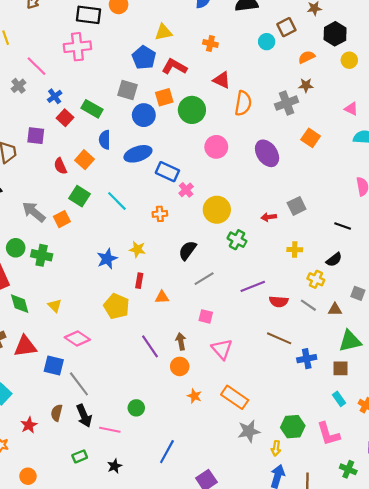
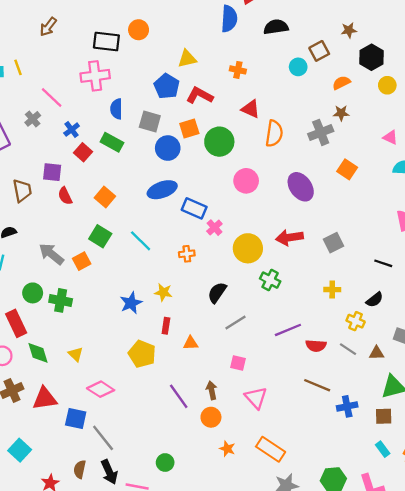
blue semicircle: (105, 140) -> (116, 109), moved
red semicircle: (60, 166) -> (65, 196), moved
red arrow: (269, 217) -> (289, 237), moved, size x1.6

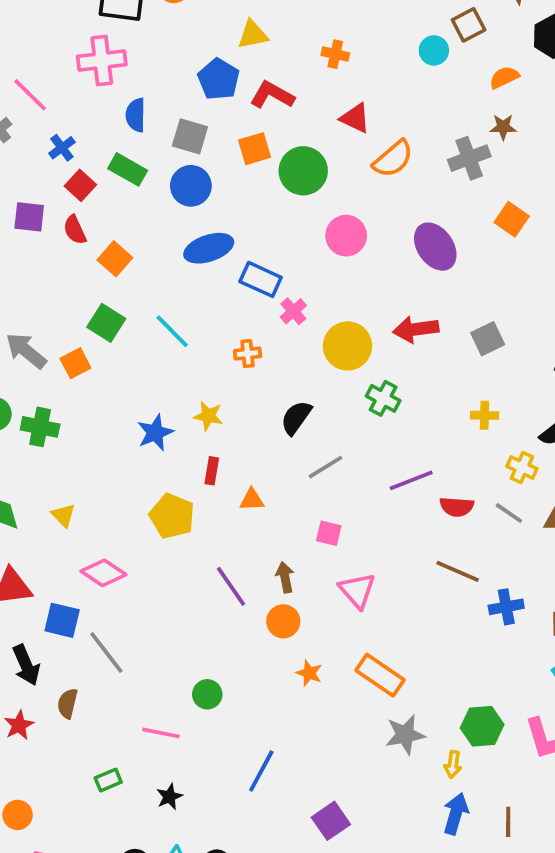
orange semicircle: (274, 133) -> (393, 159), turned 40
blue circle: (168, 148) -> (191, 186), moved
red semicircle: (65, 196) -> (75, 230), moved
black arrow: (109, 472) -> (26, 665), moved

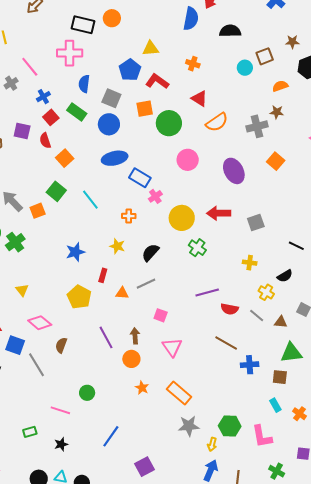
yellow star: (208, 416) -> (117, 246), moved
green cross: (40, 427) -> (15, 242), turned 36
gray line: (326, 467) -> (146, 284), moved
brown semicircle: (67, 703) -> (61, 345), moved

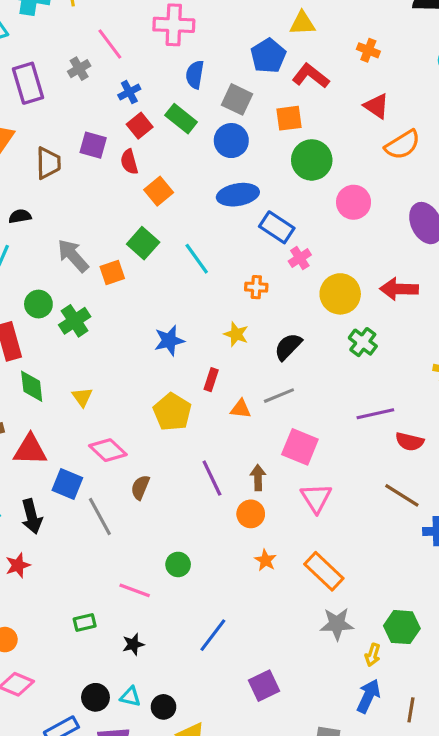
green circle: (169, 123) -> (312, 160), moved
pink square: (161, 315) -> (300, 447), size x1.6

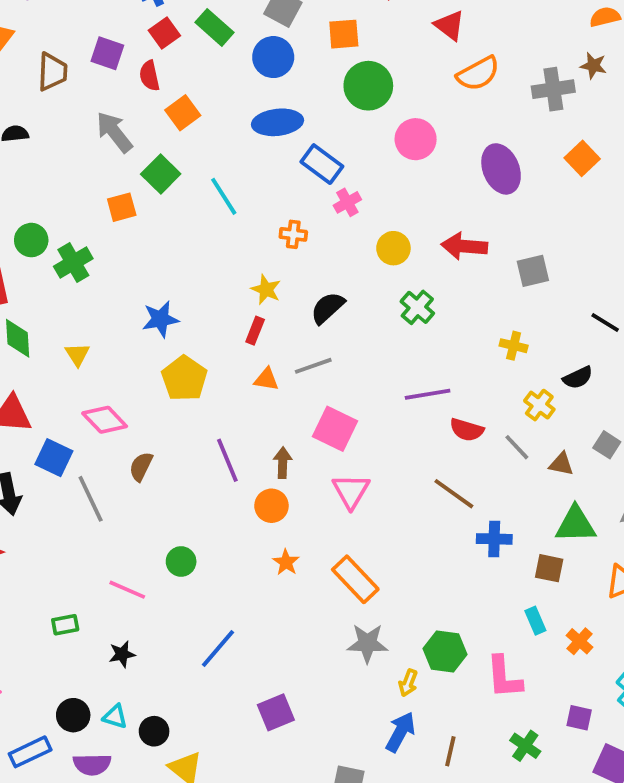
gray arrow: (73, 256) -> (114, 132), moved
yellow circle: (340, 294) -> (393, 248), size x0.7
blue star: (169, 341) -> (160, 319), moved
red rectangle: (211, 380) -> (255, 331), moved

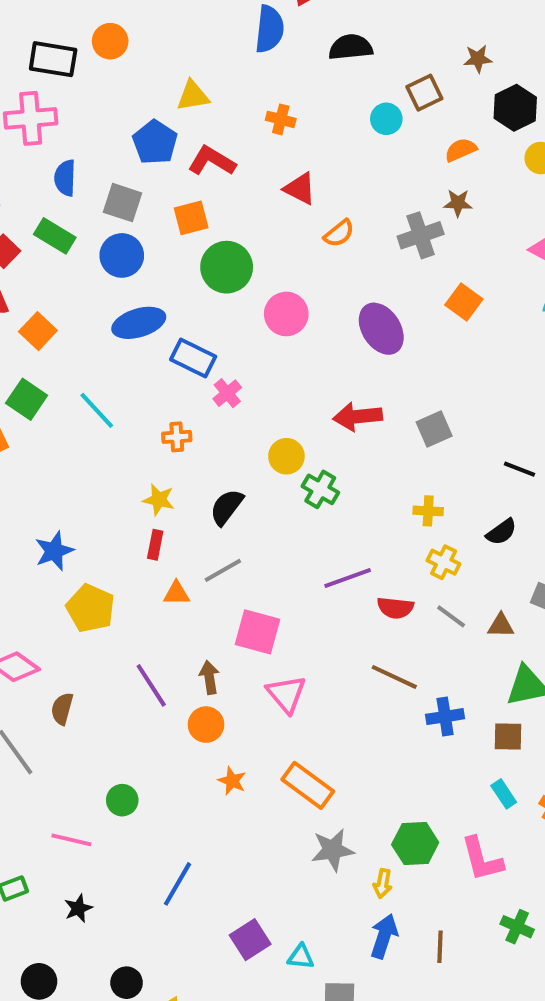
orange semicircle: (478, 74) -> (339, 233), size x0.7
yellow circle: (393, 248) -> (286, 456), moved
yellow cross: (539, 405) -> (444, 562), moved
cyan triangle: (115, 717) -> (301, 957), moved

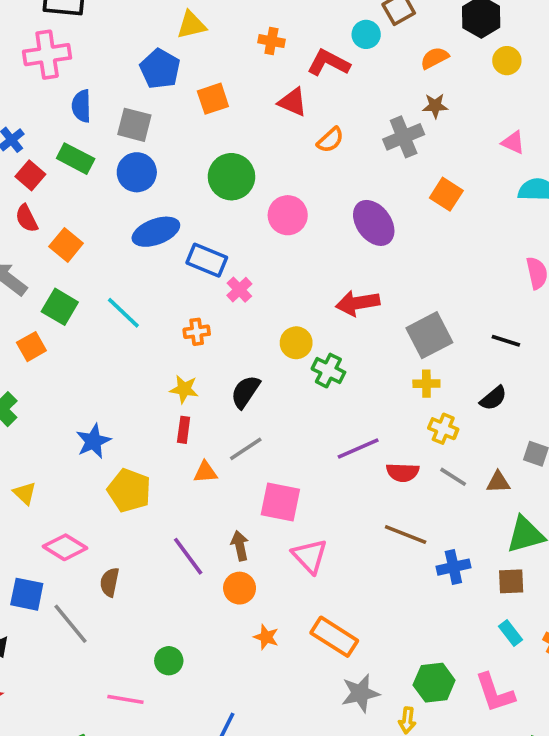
red L-shape: (212, 161) -> (329, 63), moved
orange square: (191, 218) -> (213, 99), moved
gray square: (434, 429) -> (429, 335), moved, size x1.4

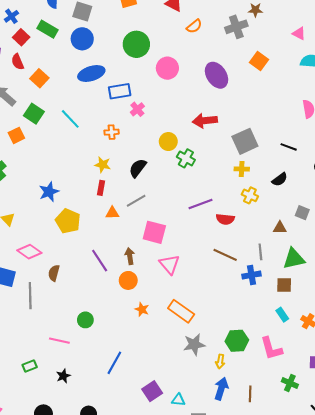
blue rectangle: (207, 260) -> (120, 91), turned -35
gray line: (453, 477) -> (260, 252), moved, turned 49
gray line: (70, 624) -> (30, 296), turned 35

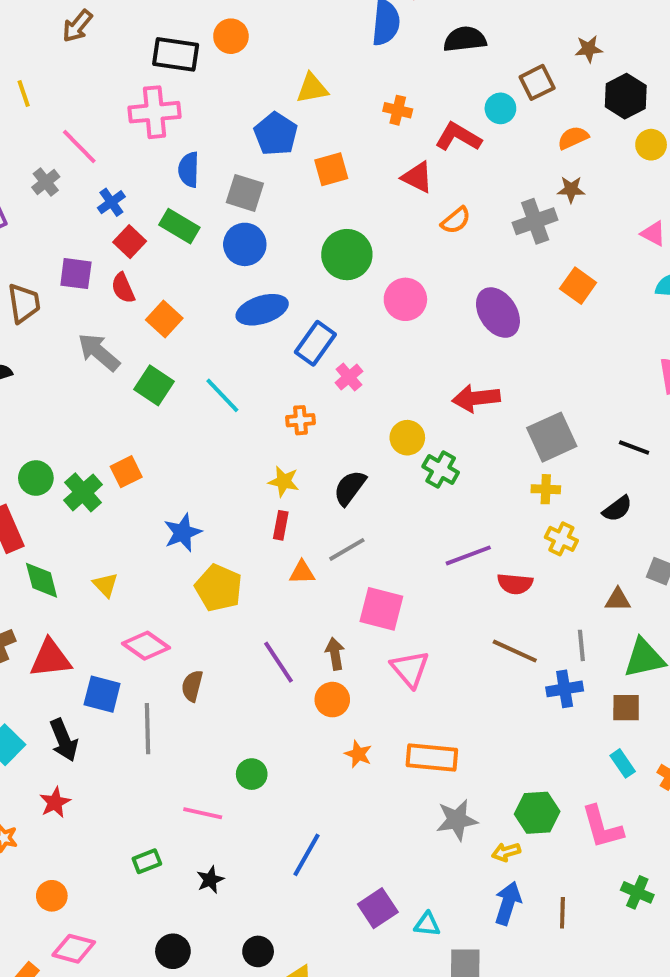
blue rectangle: (120, 91) -> (315, 343), turned -45
orange square: (16, 135) -> (126, 472), moved
orange rectangle: (181, 311) -> (432, 757), turned -30
yellow arrow: (220, 361) -> (506, 852), turned 64

